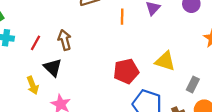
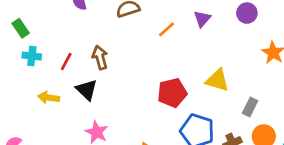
orange line: (122, 17) -> (167, 29), turned 49
yellow arrow: (33, 85) -> (49, 98), moved, turned 120

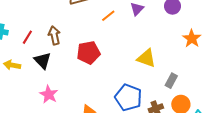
red pentagon: (172, 93) -> (88, 53), moved

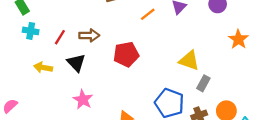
brown arrow: (54, 35) -> (89, 35), turned 102
gray rectangle: (171, 81) -> (203, 83), moved

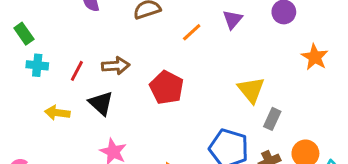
red pentagon: (126, 54) -> (167, 87), turned -30
yellow triangle: (189, 61) -> (251, 90), turned 35

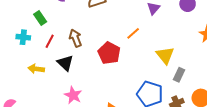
orange line: (192, 32) -> (133, 33), moved
green rectangle: (24, 34) -> (40, 18), moved
brown arrow: (116, 66) -> (75, 38), turned -108

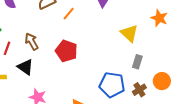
orange line: (133, 33) -> (69, 14), moved
yellow triangle: (165, 55) -> (129, 33), moved

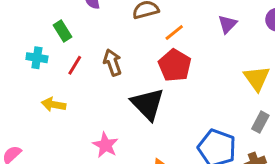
red pentagon: (66, 51) -> (175, 65), moved
black triangle: (25, 67) -> (148, 104), moved, size x1.4

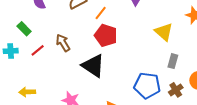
red line: (75, 65) -> (38, 50), turned 32
yellow arrow: (54, 104) -> (27, 92), moved

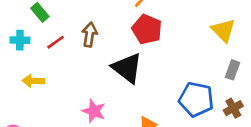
brown arrow: (63, 43) -> (90, 35), turned 36
yellow arrow: (27, 92) -> (33, 81), moved

